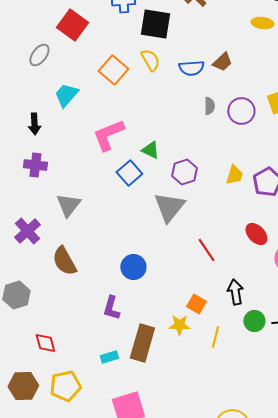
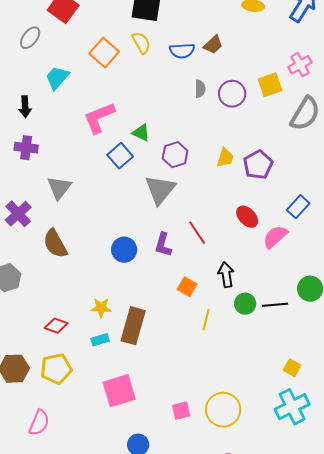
purple L-shape: (111, 308) -> (163, 245), moved
yellow star: (179, 325) -> (101, 308), moved
red diamond: (45, 343) -> (56, 326), moved, turned -55

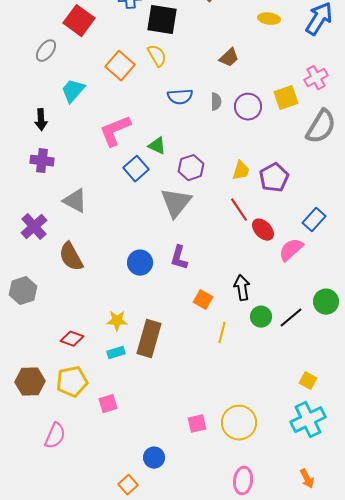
blue semicircle: (182, 51) -> (180, 97), moved
gray triangle: (59, 188) -> (75, 201), turned -40
red line: (197, 233) -> (239, 210), moved
black line: (275, 305) -> (291, 318), turned -35
pink square: (119, 391) -> (108, 404), moved, size x0.6

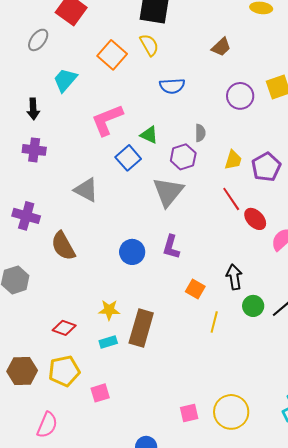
gray semicircle: (216, 102) -> (200, 133), moved
gray triangle: (75, 201) -> (86, 190), moved
purple cross: (34, 227) -> (26, 216), turned -32

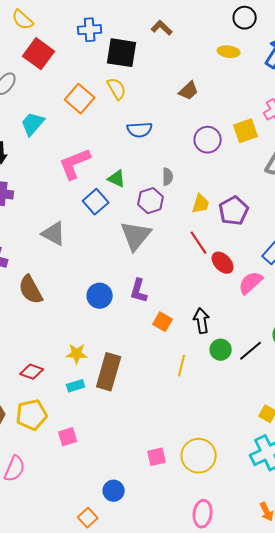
orange square: (195, 289) -> (163, 322), moved

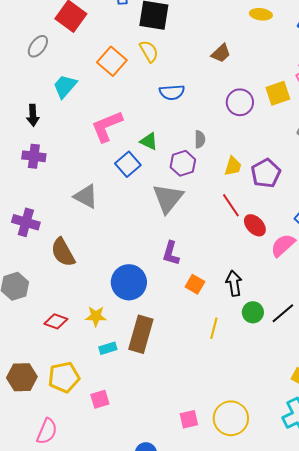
blue circle: (100, 296) -> (129, 282), moved, size x1.4
yellow star: (77, 354) -> (96, 316), moved
red diamond: (32, 372) -> (56, 321), moved

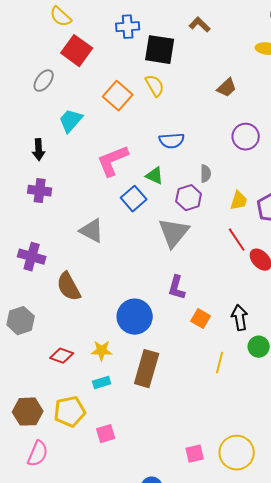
blue semicircle: (172, 92) -> (172, 141), moved
cyan rectangle: (108, 348) -> (102, 383), moved
pink semicircle: (47, 431) -> (38, 454), moved

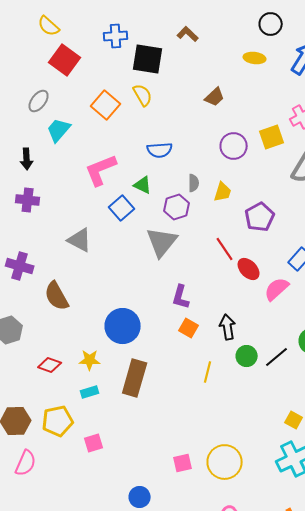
gray ellipse: (44, 81) -> (39, 101), moved
yellow trapezoid: (239, 201) -> (223, 192), moved
purple L-shape: (177, 288) -> (181, 297), moved

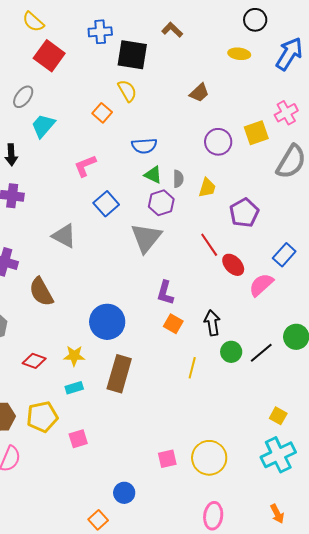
orange square: (106, 105) -> (102, 113), moved, size x0.7
pink L-shape: (101, 170) -> (85, 166), size x0.7
green triangle: (143, 185) -> (153, 175), moved

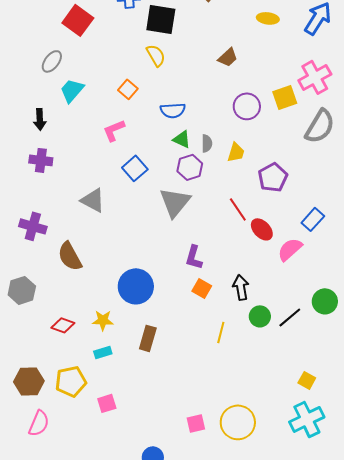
orange square: (102, 113) -> (128, 89), moved
pink cross: (286, 113) -> (315, 77), size x1.4
brown rectangle: (119, 374) -> (148, 338), size x0.7

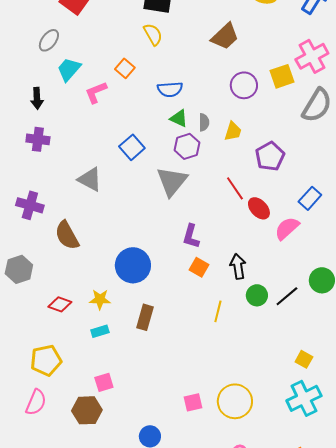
brown trapezoid: (228, 57) -> (225, 36), size x1.4
pink L-shape: (114, 130) -> (96, 92), moved
brown hexagon: (29, 381) -> (87, 410), moved
yellow pentagon: (71, 381) -> (46, 360), moved

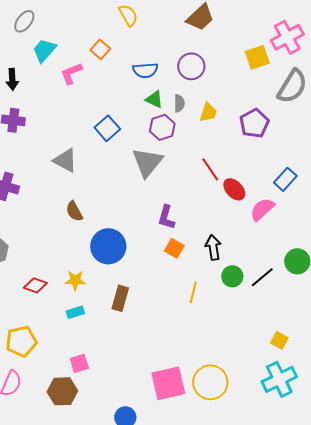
purple circle: (244, 85) -> (191, 66), moved
purple pentagon: (270, 156) -> (254, 123), moved
brown semicircle: (67, 235) -> (74, 211), moved, size x0.7
pink square: (193, 402) -> (168, 383), size x1.8

